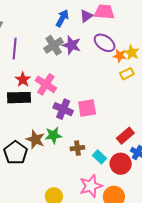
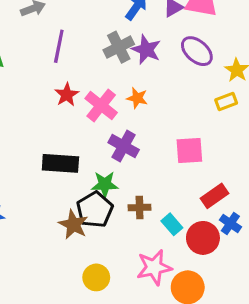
orange star: (120, 56) -> (137, 98), moved
black rectangle: (19, 98) -> (60, 163), moved
pink square: (87, 108) -> (189, 150), moved
brown star: (35, 139) -> (73, 225), moved
black pentagon: (15, 153) -> (95, 210), moved

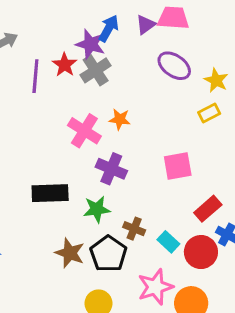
purple star: (146, 50) -> (90, 44), moved
red star: (67, 95) -> (65, 65), moved
brown cross: (140, 208) -> (134, 229), turned 30
black pentagon: (95, 210) -> (108, 254), moved

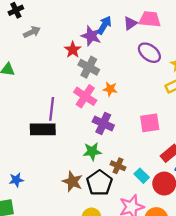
gray cross: (96, 70) -> (89, 67), moved, turned -30
purple line: (35, 76) -> (52, 109), moved
black rectangle: (50, 193) -> (43, 129), moved

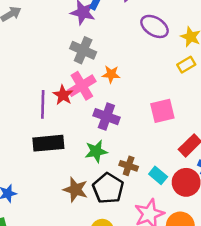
red star: (73, 50) -> (63, 95), moved
pink cross: (85, 96) -> (82, 86), turned 30
black rectangle: (43, 129) -> (48, 143), moved

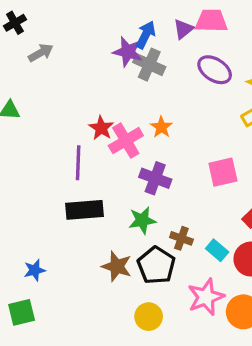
gray cross: (83, 50) -> (149, 65), moved
orange star: (111, 74) -> (161, 127), turned 30
red star: (63, 95) -> (101, 128), moved

